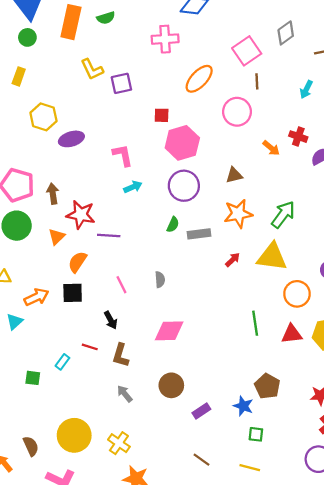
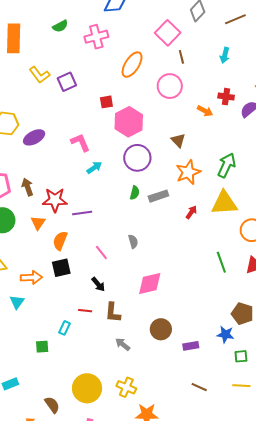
green semicircle: (106, 18) -> (60, 26), moved
brown triangle: (234, 175) -> (178, 140), turned -49
orange arrow: (36, 297) -> (31, 277), turned 35
purple rectangle: (201, 411) -> (191, 346), turned 35

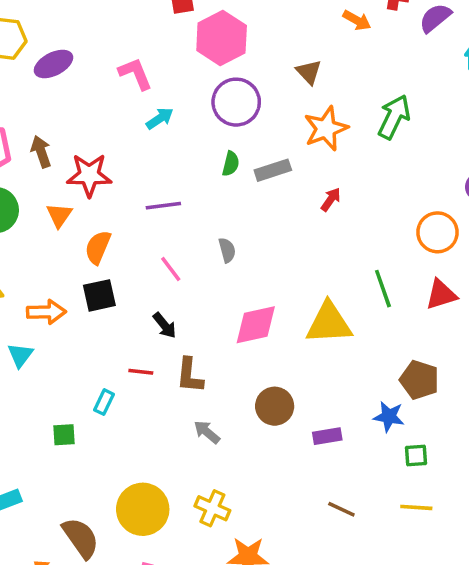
yellow triangle: (224, 203) -> (329, 323), moved
purple line: (82, 213) -> (163, 206), moved
brown semicircle: (52, 405) -> (81, 538), size x1.4

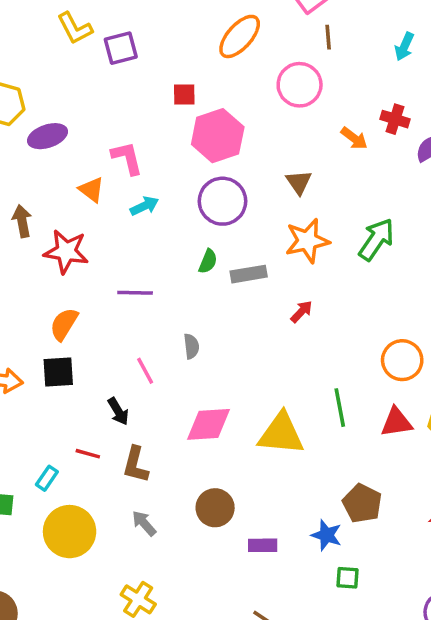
orange triangle: (59, 215) -> (91, 190), moved, turned -36
pink line: (171, 269) -> (145, 371), moved
yellow circle: (143, 509) -> (70, 532), moved

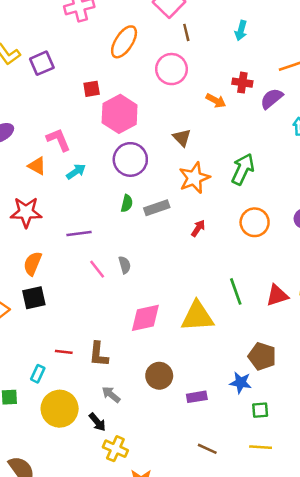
orange circle: (402, 360) -> (255, 222), moved
pink line: (145, 371) -> (97, 269), moved
black arrow: (118, 411) -> (97, 422), moved

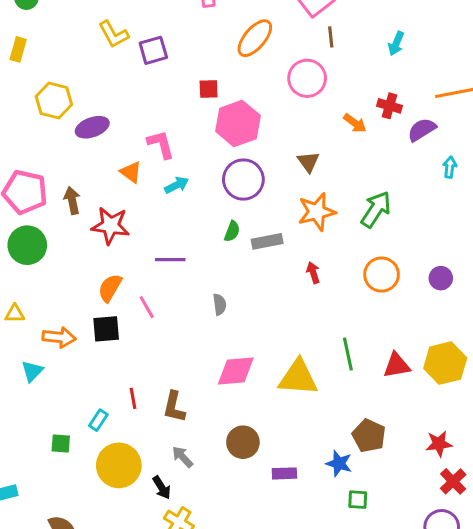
red arrow: (198, 228) -> (313, 273), turned -60
pink line: (97, 269) -> (147, 307), moved
red line: (64, 352) -> (133, 398), turned 66

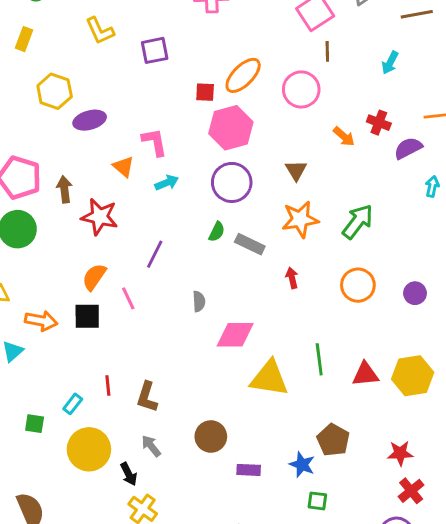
yellow L-shape: (114, 34) -> (100, 31), moved
orange ellipse: (255, 38) -> (243, 75), moved
gray rectangle: (267, 241) -> (250, 244), turned 32
purple line: (170, 260) -> (155, 254), turned -68
pink diamond: (236, 371) -> (235, 335), moved

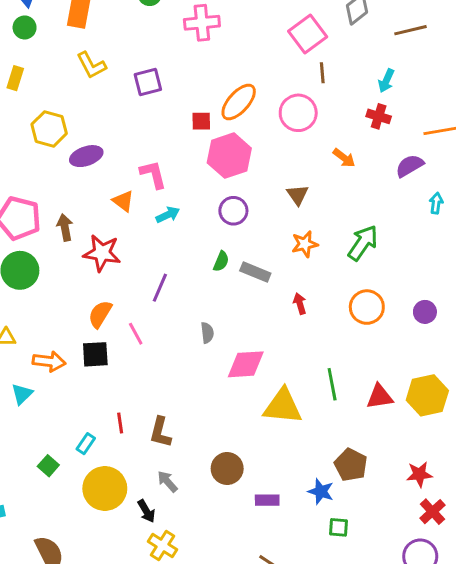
red cross: (379, 123) -> (379, 116), moved
purple circle: (232, 182) -> (233, 211), size x0.7
orange star: (300, 219) -> (305, 244), size x0.7
green square: (35, 424) -> (48, 466), turned 36

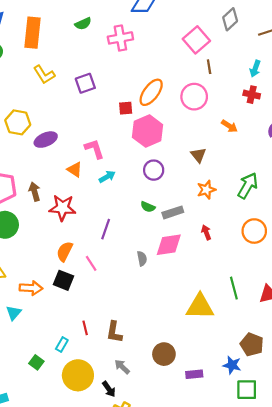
green semicircle: (221, 261) -> (148, 207), turned 96
gray rectangle: (255, 272) -> (173, 212), turned -36
black square: (95, 354) -> (63, 280), turned 30
pink diamond: (246, 364) -> (169, 245), moved
green square: (338, 527) -> (247, 390), size x1.5

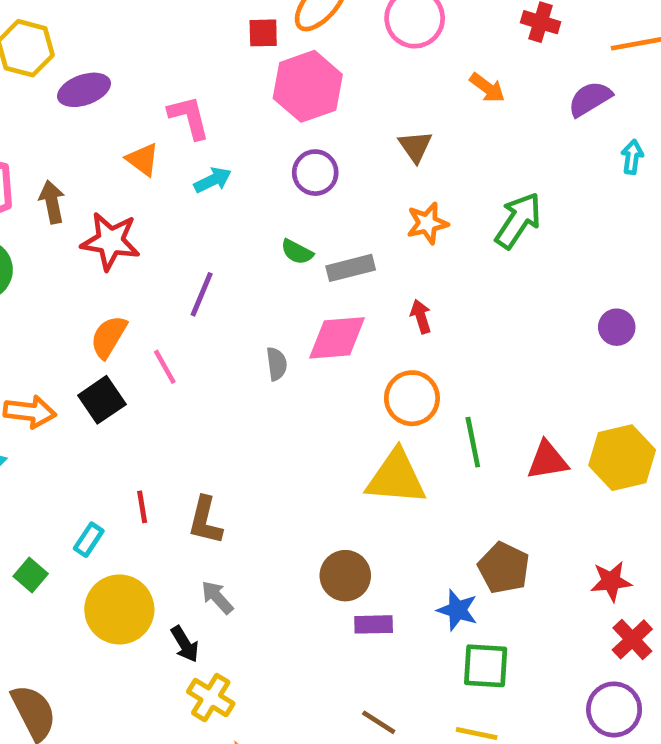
orange circle: (254, 231) -> (412, 398), moved
black square: (63, 280) -> (102, 400), turned 30
brown circle: (164, 354) -> (345, 576), moved

